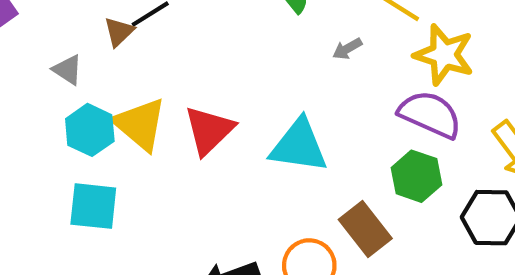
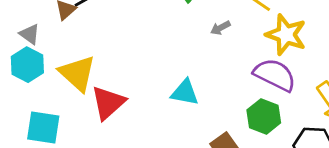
cyan hexagon: (90, 130) -> (27, 65), moved
red triangle: (209, 130) -> (108, 103), moved
cyan triangle: (299, 146) -> (185, 92), size x0.7

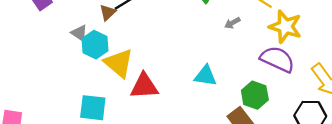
cyan hexagon: (27, 65) -> (95, 45), moved
red triangle: (108, 103) -> (144, 86), turned 40
green hexagon: (264, 116) -> (255, 95), moved

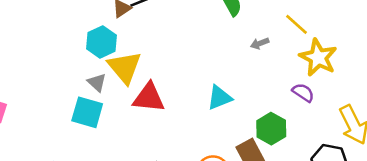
gray triangle: (79, 33) -> (97, 82), moved
purple semicircle: (277, 59) -> (303, 93), size x0.6
cyan triangle: (205, 76) -> (219, 98), turned -40

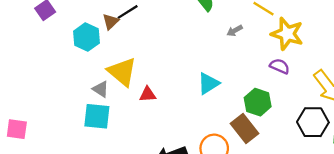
cyan hexagon: (101, 42) -> (86, 37), moved
red triangle: (149, 98) -> (148, 94), size x0.6

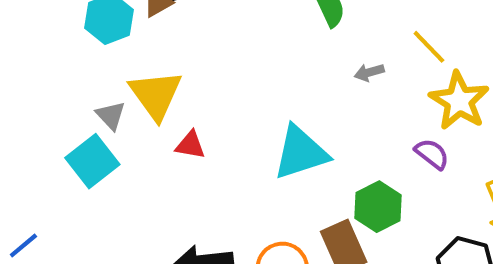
cyan triangle: (208, 83) -> (301, 153), size x1.4
cyan square: (97, 116) -> (92, 161), turned 32

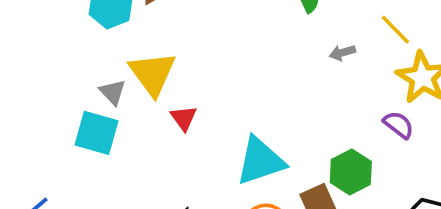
red triangle: (190, 145) -> (184, 118), turned 44
cyan triangle: (301, 153) -> (260, 161), moved
cyan square: (92, 161) -> (96, 133), turned -36

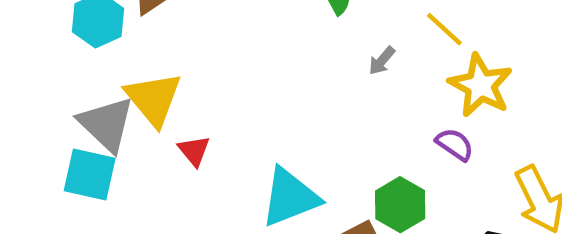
gray arrow: (342, 53) -> (382, 61), turned -30
gray triangle: (113, 92) -> (106, 124), size x1.8

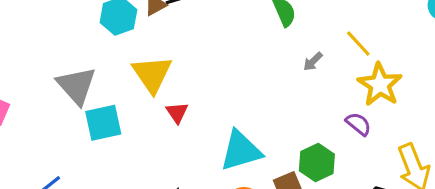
gray triangle: (106, 124) -> (76, 86), moved
cyan square: (90, 174) -> (103, 123), turned -30

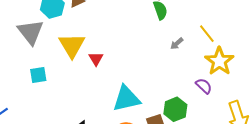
gray triangle: (76, 86) -> (31, 32), moved
red triangle: (177, 113) -> (96, 59), moved
cyan square: (103, 123) -> (38, 75), size x0.7

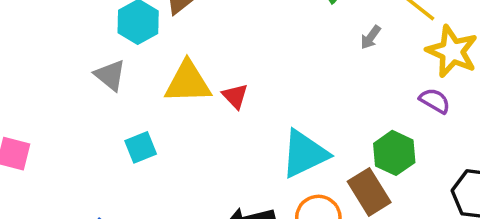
gray triangle: (31, 32) -> (110, 75), size x0.7
yellow triangle: (72, 45) -> (188, 82), turned -48

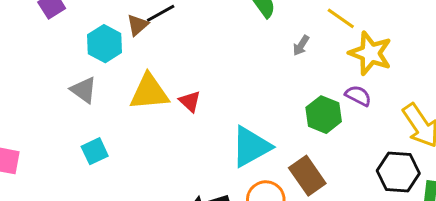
cyan square: (141, 147) -> (95, 151), moved
green hexagon: (394, 153) -> (324, 115), moved

